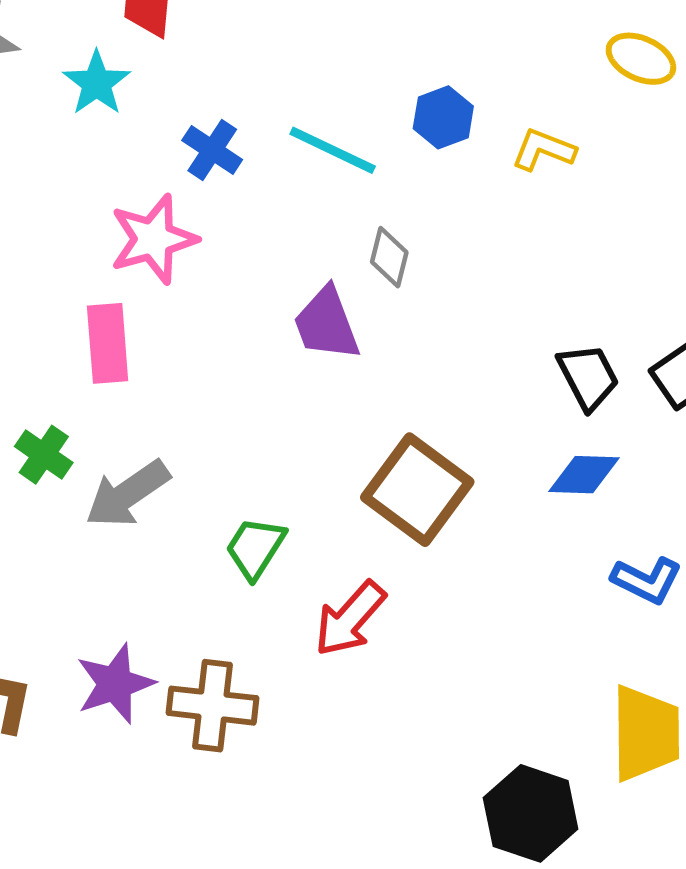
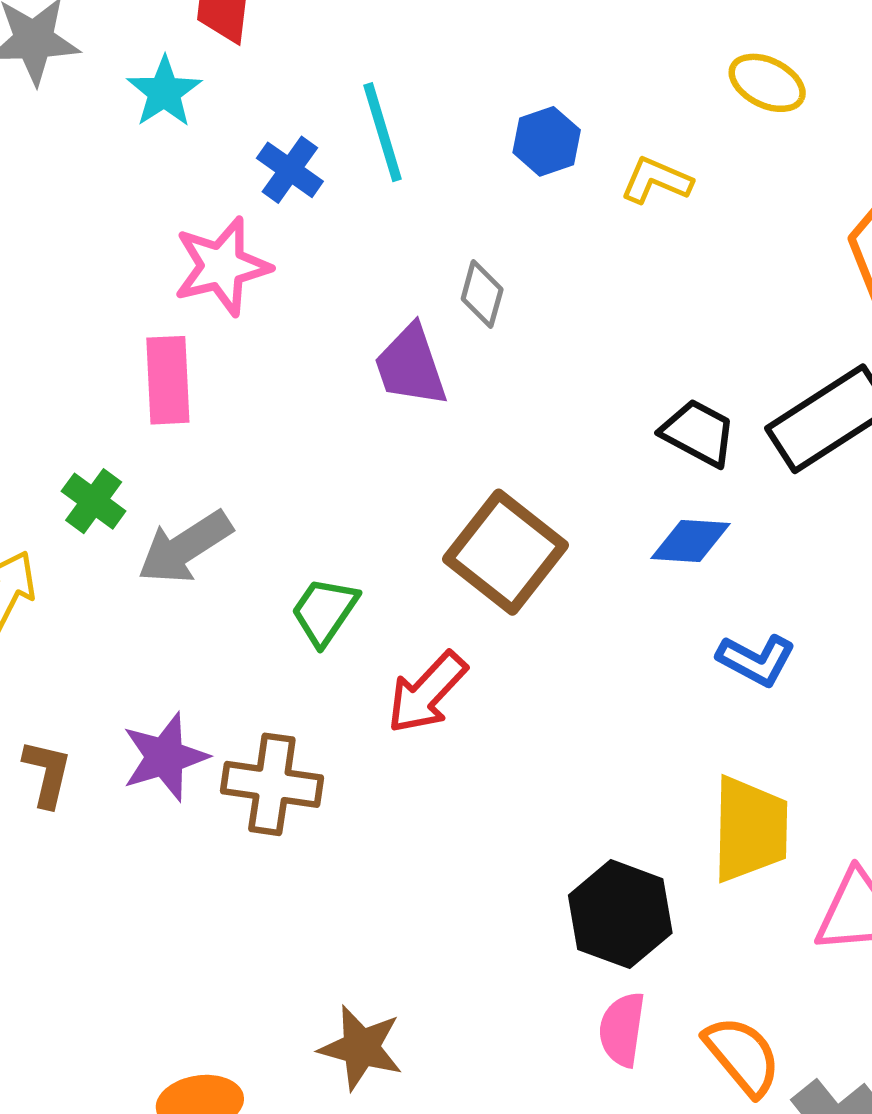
cyan line: (333, 150) -> (383, 132), moved, turned 46
black trapezoid: (588, 377) -> (698, 433), turned -36

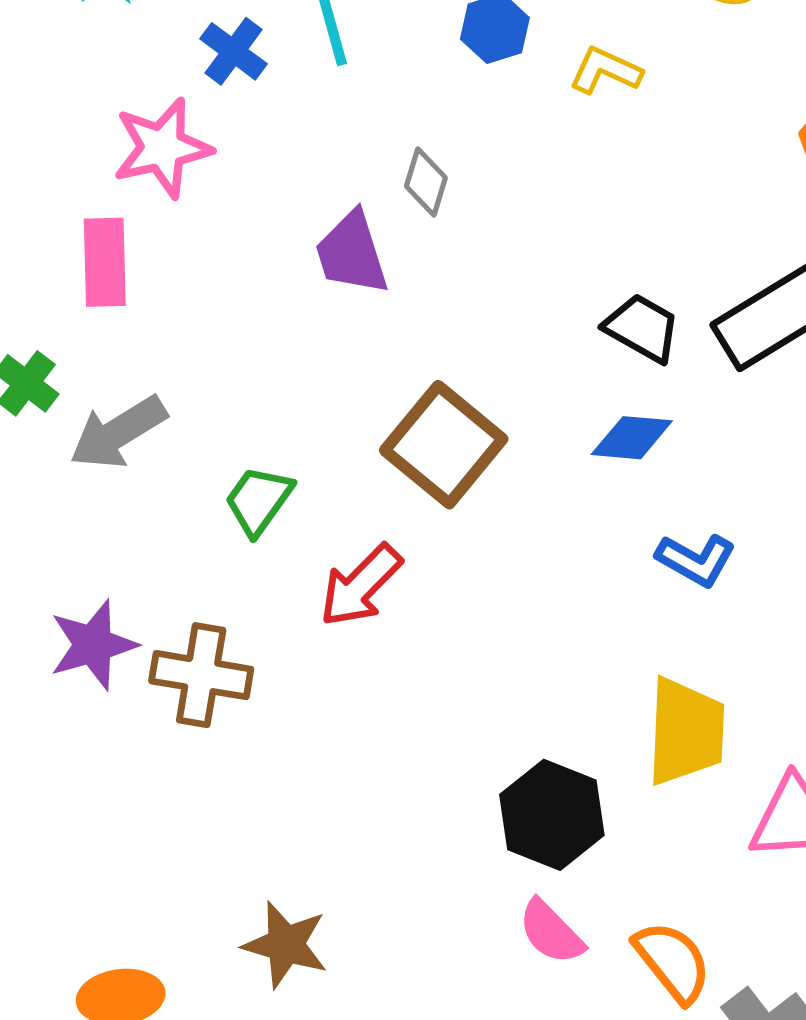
pink semicircle: (622, 1029) -> (551, 932), turned -54

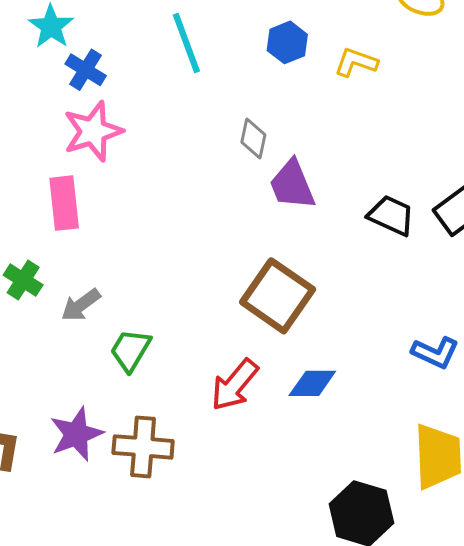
blue cross: (234, 51) -> (86, 70), moved
purple trapezoid: (352, 253) -> (292, 185), moved
gray arrow: (118, 432) -> (81, 305), size x0.7
blue diamond: (632, 438) -> (312, 383), moved
green trapezoid: (258, 500) -> (130, 350), moved

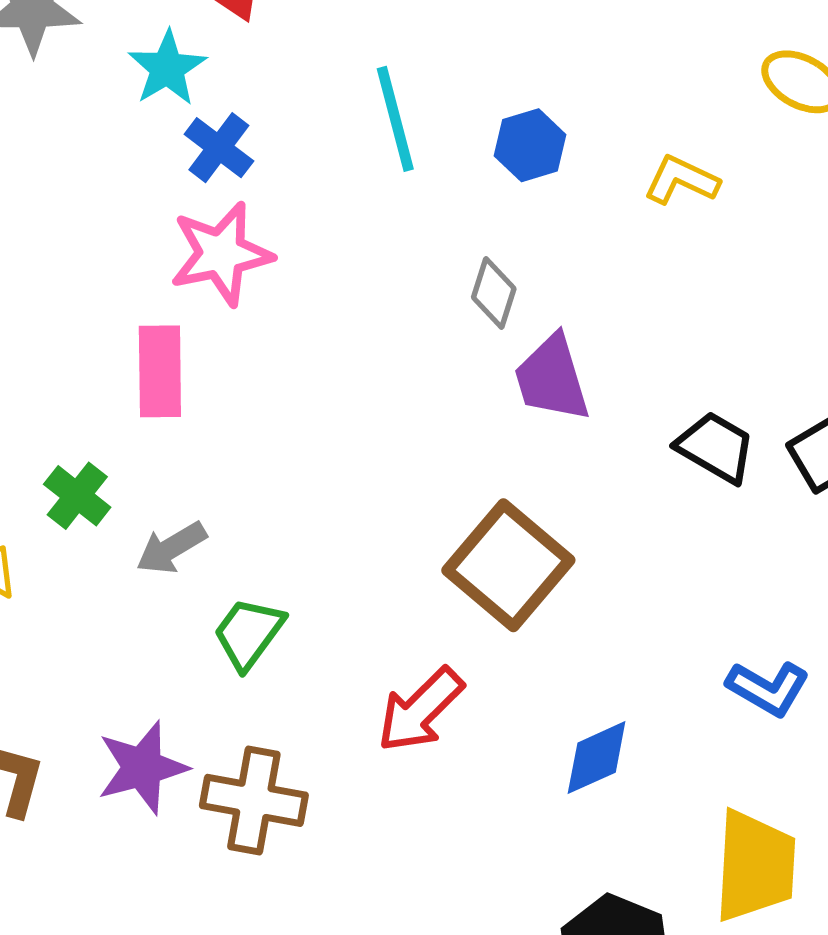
blue hexagon: (287, 42) -> (530, 145), moved
blue diamond: (312, 383) -> (597, 758), moved, turned -30

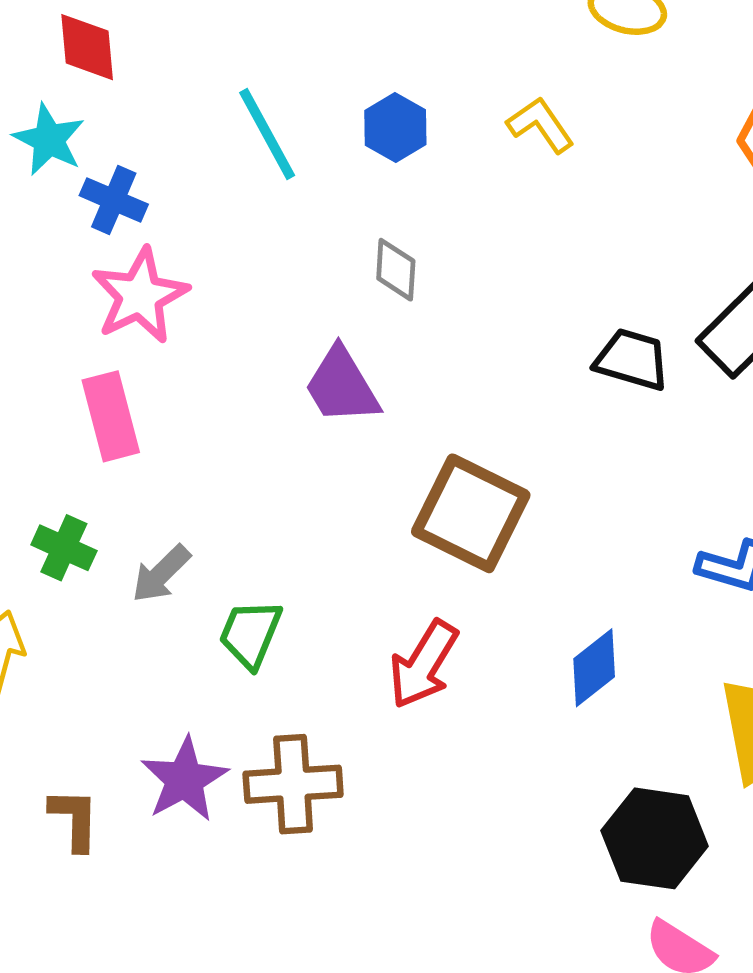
yellow L-shape: (681, 180) -> (540, 125), turned 44
purple trapezoid: (552, 378) -> (342, 386), moved

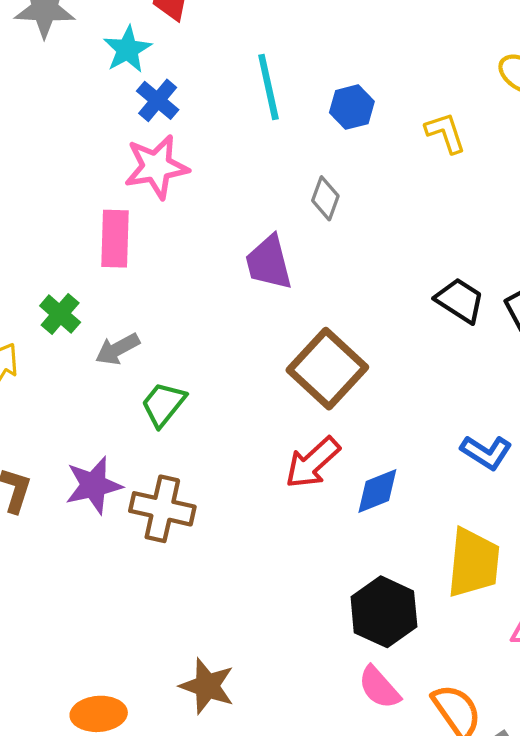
red arrow: (424, 664) -> (313, 463), moved

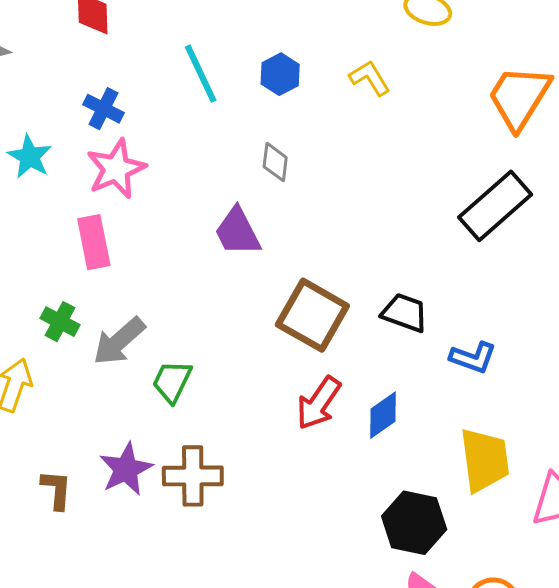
cyan star: (127, 49) -> (30, 157), moved
black trapezoid: (460, 300) -> (405, 313), moved
gray arrow: (117, 349) -> (119, 341), size x1.4

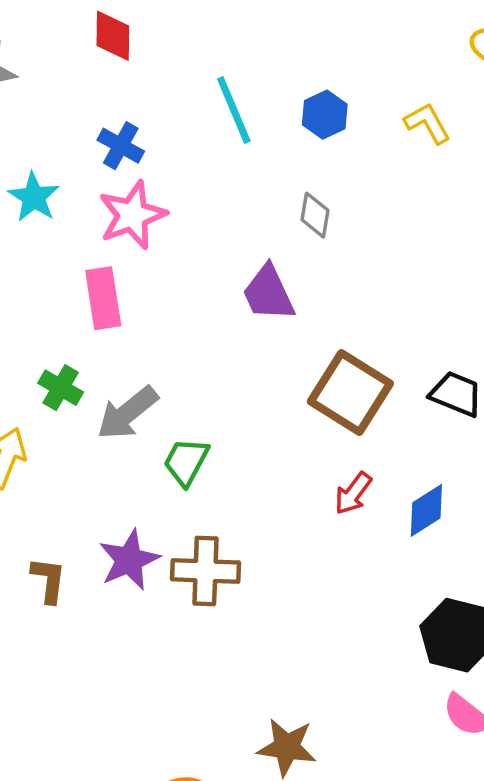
red arrow: (319, 403) -> (353, 493), size x0.7

